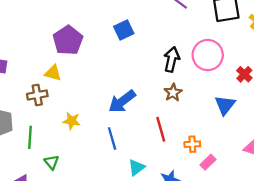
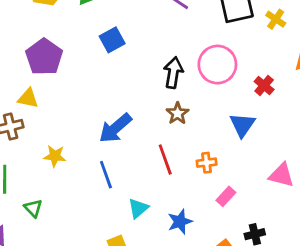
orange cross: (192, 144) -> (207, 163), moved

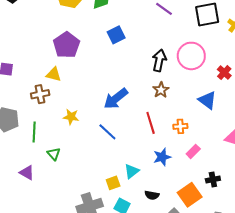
blue triangle: (242, 125) -> (207, 100), turned -30
blue line: (106, 175) -> (107, 132), turned -30
cyan triangle: (138, 208) -> (132, 171), moved
blue star: (180, 222) -> (162, 157), moved

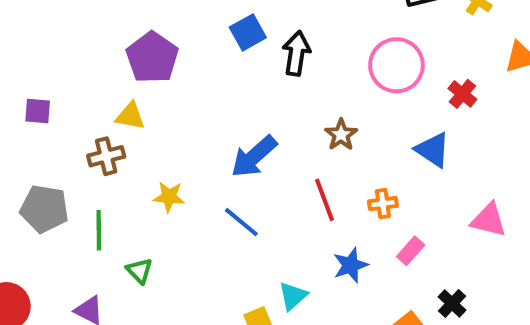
black arrow: (159, 60) -> (296, 53), moved
black cross: (213, 180) -> (452, 303), turned -32

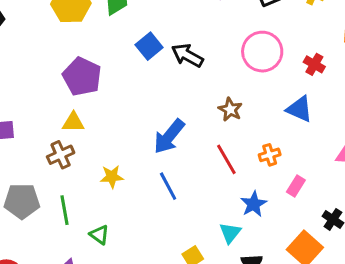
black arrow: (296, 53) -> (187, 55), turned -60
blue line: (241, 222) -> (168, 186), turned 32
cyan triangle: (293, 296) -> (230, 233), moved

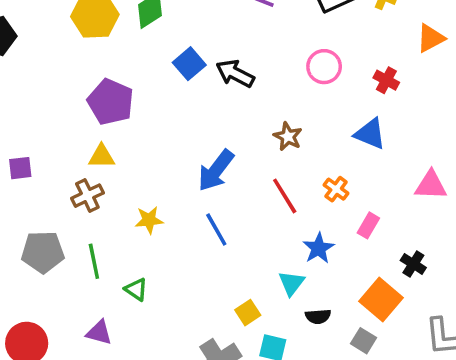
pink circle: (262, 52) -> (324, 67), size x0.7
orange cross: (270, 155) -> (336, 189), turned -35

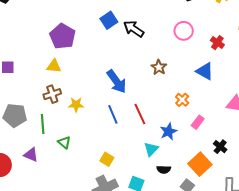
blue arrow: (216, 170) -> (117, 81), turned -80
brown cross: (87, 196) -> (52, 94), moved
red line: (285, 196) -> (140, 114), moved
yellow square: (248, 313) -> (107, 159), moved, turned -32
purple triangle: (99, 332) -> (31, 155), moved

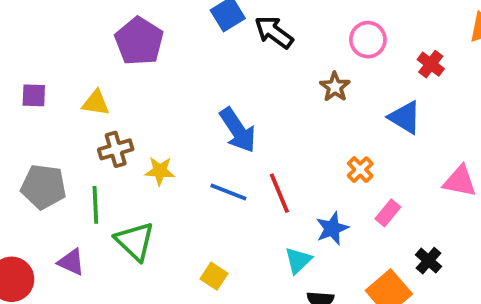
yellow triangle: (54, 66) -> (96, 103), moved
brown star: (159, 67) -> (335, 87), moved
blue line: (113, 114) -> (228, 192), turned -48
green triangle: (64, 142) -> (135, 241), size x1.6

